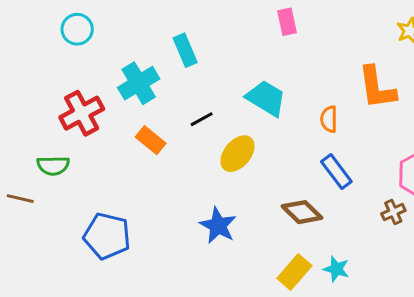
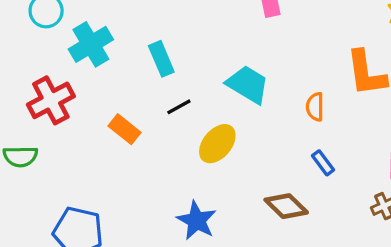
cyan rectangle: (185, 50) -> (161, 59), moved
cyan cross: (139, 83) -> (91, 44), moved
blue rectangle: (336, 172) -> (323, 163), size x0.7

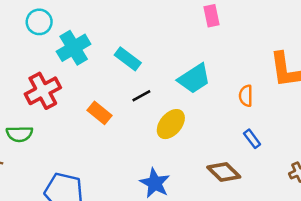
cyan rectangle: (161, 59) -> (128, 59), turned -30
cyan trapezoid: (248, 84) -> (194, 79), turned 116

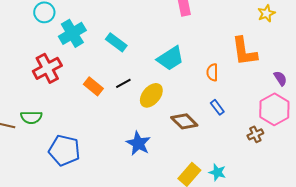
black line: (141, 96) -> (123, 83), moved
green semicircle: (19, 134) -> (31, 117), moved
brown diamond: (224, 172) -> (184, 121), moved

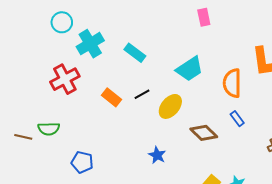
orange semicircle: (212, 72) -> (232, 83), size x1.6
blue star: (138, 143) -> (157, 155), size x0.7
blue pentagon: (64, 150) -> (82, 162), size x0.7

